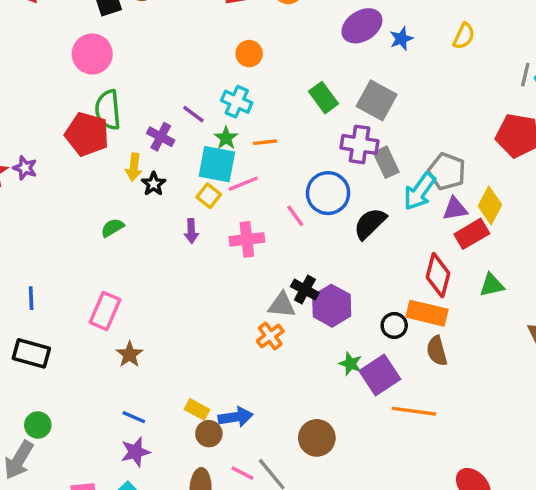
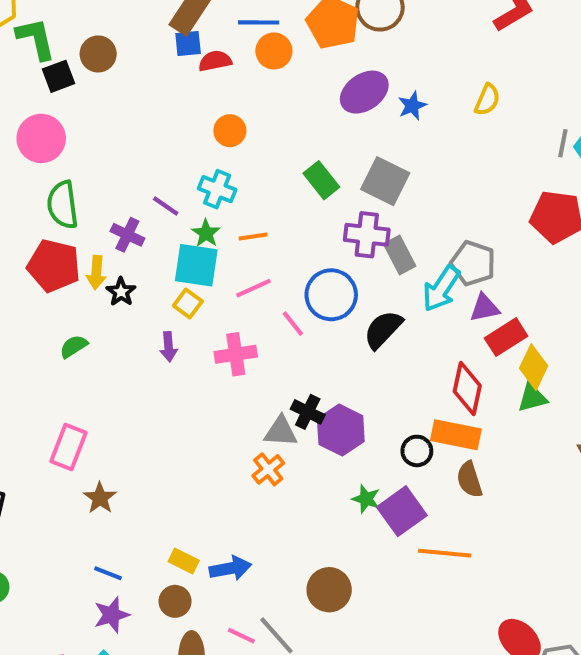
red pentagon: (87, 134) -> (54, 266), moved
pink line: (243, 184) -> (254, 288), moved
yellow diamond: (490, 205) -> (534, 367), moved
brown circle: (209, 434) -> (175, 601), moved

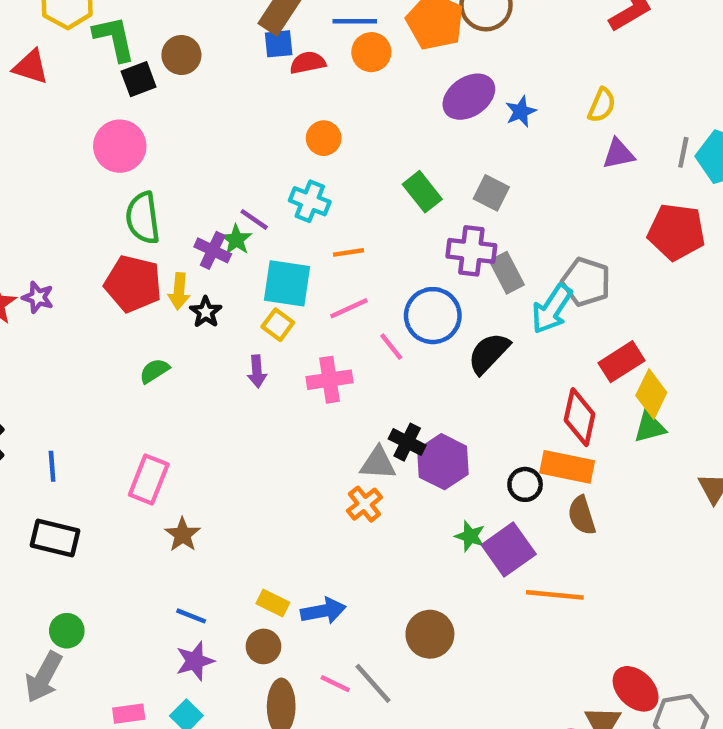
gray square: (385, 181) -> (491, 193), size x0.7
green star: (206, 233) -> (236, 240), moved
purple triangle: (485, 308) -> (618, 154), moved

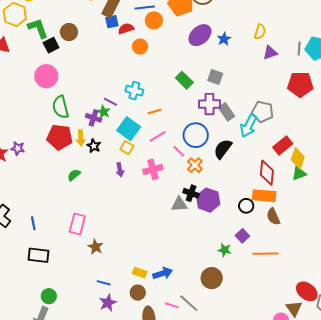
orange circle: (324, 138) -> (140, 47), moved
cyan square: (287, 283) -> (129, 129), turned 35
orange cross: (364, 504) -> (195, 165), moved
green star: (470, 536) -> (224, 250), moved
purple square: (509, 549) -> (242, 236), size x0.6

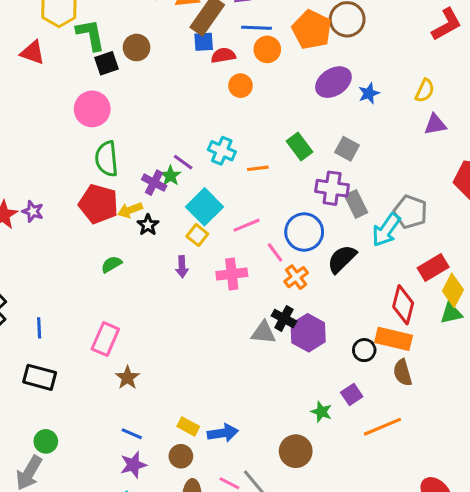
orange line: (155, 111) -> (258, 168), moved
yellow arrow: (81, 138) -> (130, 210), turned 63
orange line: (266, 254) -> (382, 427), turned -30

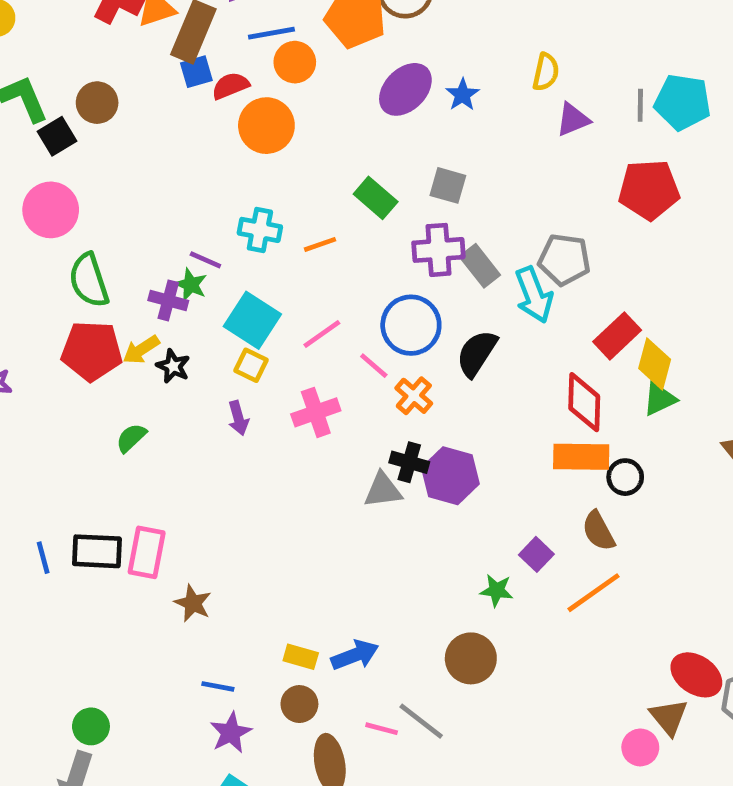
orange circle: (240, 86) -> (266, 126), size x1.5
cyan arrow: (386, 230) -> (534, 295), turned -44
black circle: (364, 350) -> (625, 477), moved
brown semicircle: (403, 373) -> (598, 531), moved
black rectangle: (40, 377) -> (97, 551), moved

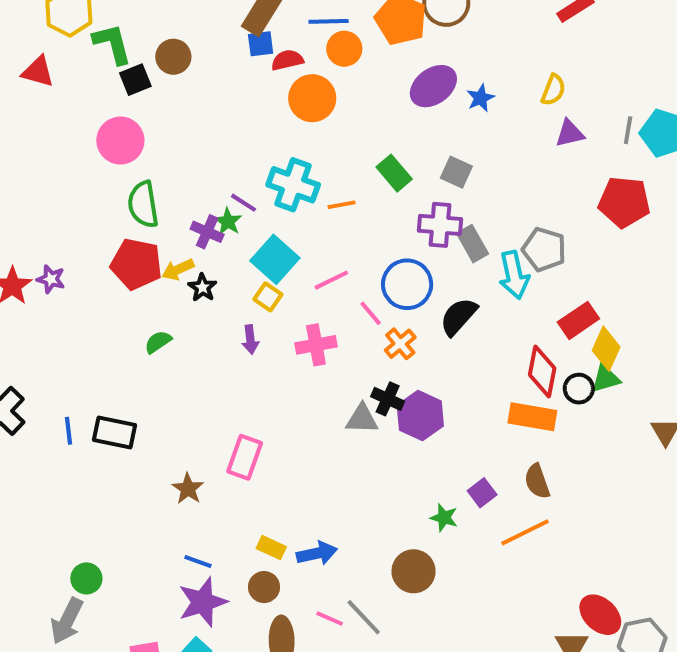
cyan cross: (260, 230) -> (293, 185), size x1.4
black circle: (625, 477) -> (579, 389), moved
pink rectangle: (147, 552) -> (245, 457), moved
purple star: (231, 733) -> (203, 602), size x1.4

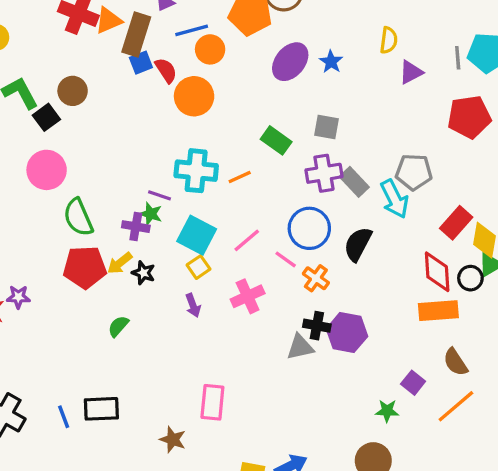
red semicircle: (287, 60) -> (166, 70), turned 84
yellow square: (268, 297) -> (199, 267), turned 35

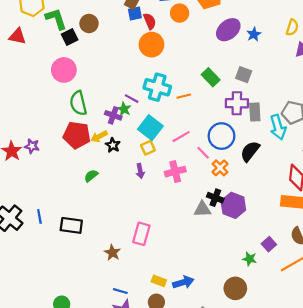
orange circle: (194, 96) -> (151, 45), moved
gray rectangle: (354, 182) -> (255, 112), turned 30
blue line: (64, 417) -> (39, 216), moved

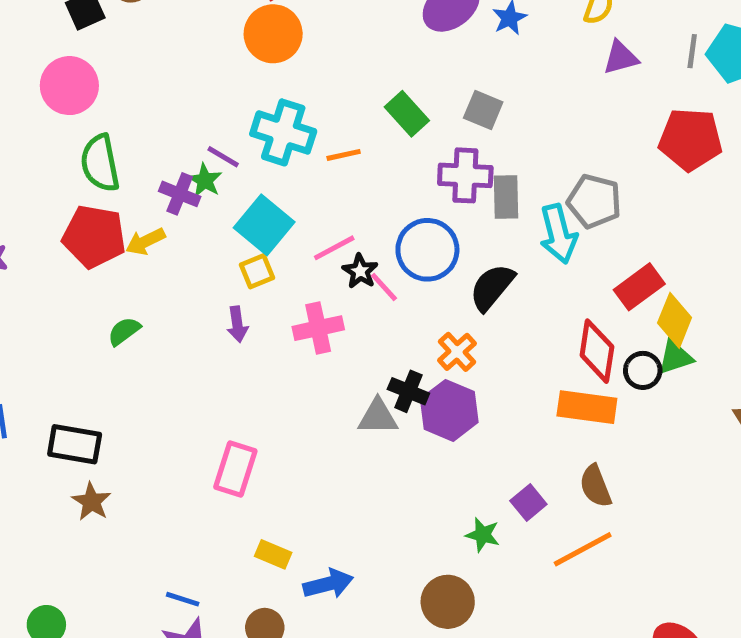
black star: (113, 145) -> (360, 271), moved
orange cross: (220, 168) -> (457, 352), moved
brown star: (112, 253) -> (91, 502), moved
yellow rectangle: (159, 281) -> (273, 554), moved

